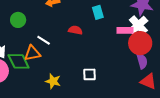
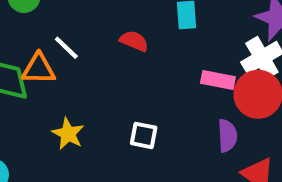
pink rectangle: (125, 30) -> (218, 80), moved
purple semicircle: (142, 61) -> (227, 136), moved

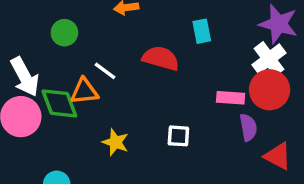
red semicircle: (134, 41) -> (161, 58), size x1.5
pink rectangle: (218, 80) -> (231, 98), moved

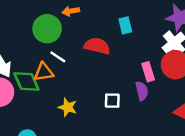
green circle: (64, 33) -> (47, 29), moved, size x1.5
pink rectangle: (231, 98) -> (148, 72), turned 72
purple semicircle: (248, 127) -> (142, 91), moved

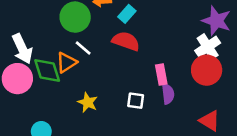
cyan rectangle: (125, 25) -> (127, 14), moved, turned 49
orange triangle: (44, 72) -> (66, 62), turned -30
pink rectangle: (148, 72) -> (161, 74), moved

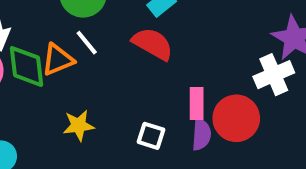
red circle: (207, 70) -> (236, 118), moved
yellow star: (88, 102) -> (79, 125), turned 30

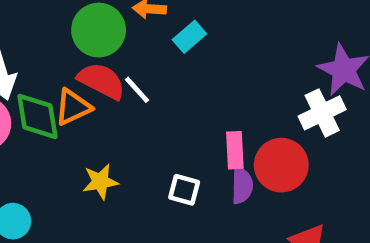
white line: (87, 43) -> (137, 90), moved
red semicircle: (153, 44) -> (101, 81), moved

